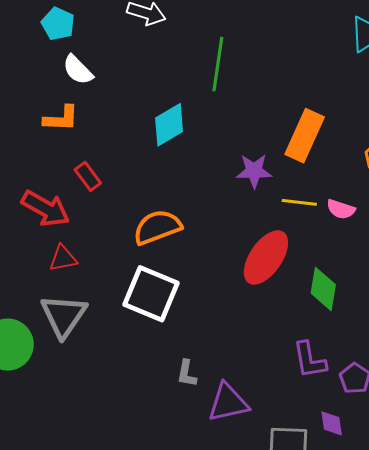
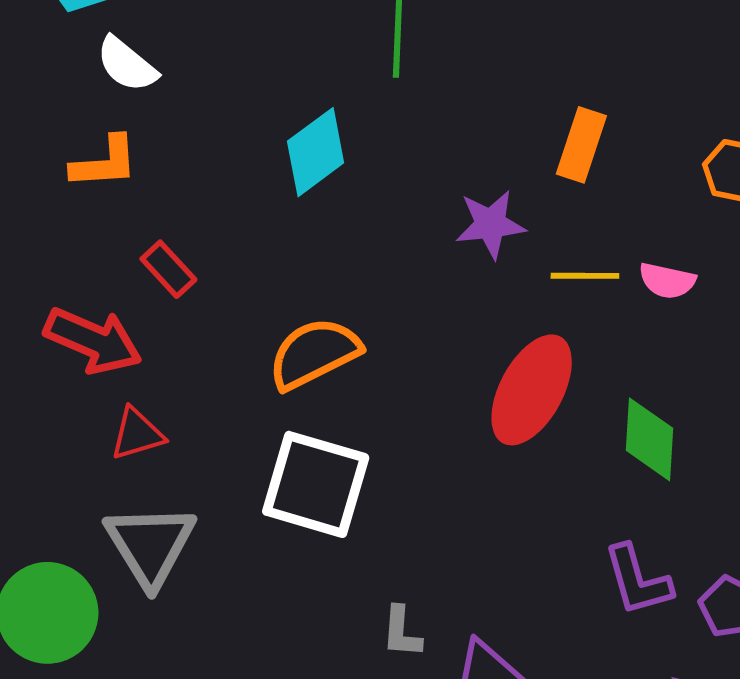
orange rectangle: (305, 136) -> (581, 145), size x0.7

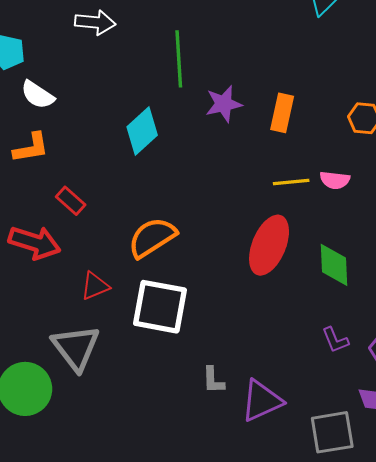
purple star: (490, 224) -> (224, 104), moved
red triangle: (137, 434) -> (95, 286), moved
purple L-shape: (638, 580) -> (335, 340), size x0.7

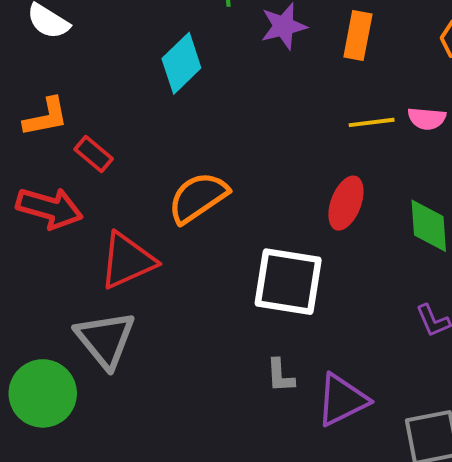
orange L-shape: (31, 148) -> (46, 117), moved
red ellipse: (269, 245) -> (346, 203), size x0.7
red triangle: (95, 286) -> (127, 261), size x1.6
white square: (160, 307) -> (288, 282), moved

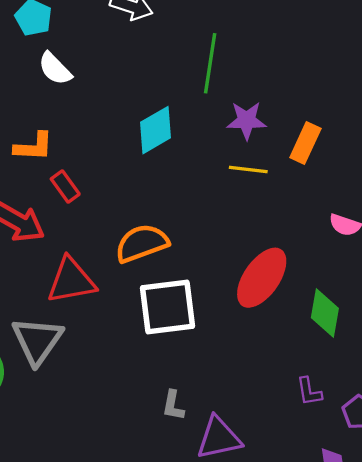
yellow line: (372, 122) -> (248, 170), moved
red ellipse: (346, 203) -> (262, 278), size x1.4
white square: (288, 282) -> (168, 307), moved, turned -30

